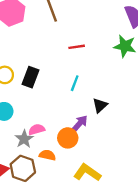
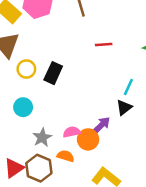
cyan line: (75, 83) -> (128, 87), moved
pink semicircle: (37, 129) -> (72, 132), moved

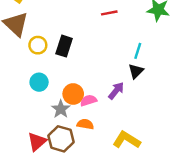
orange circle: (88, 139) -> (73, 94), moved

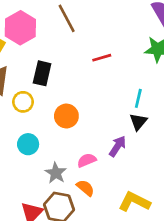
black rectangle: (64, 46) -> (42, 73), moved
orange circle: (73, 94) -> (66, 116), moved
orange semicircle: (85, 124) -> (85, 188), turned 35

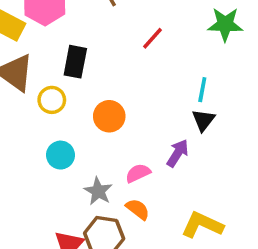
red line: (102, 58) -> (152, 38), turned -30

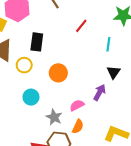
cyan line: (202, 90) -> (108, 44), moved
orange semicircle: (138, 209) -> (78, 126), turned 80

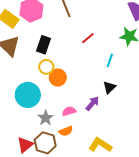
yellow circle: (24, 65) -> (46, 67), moved
cyan circle: (31, 97) -> (28, 95), size x1.6
orange semicircle: (78, 126) -> (66, 131), turned 32

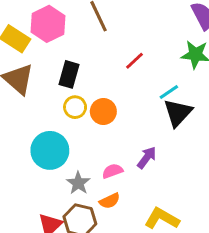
cyan line: (110, 60) -> (169, 92), turned 40
orange circle: (58, 78) -> (103, 111), moved
black triangle: (109, 87) -> (178, 113), moved, size x1.5

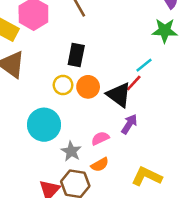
red line: (134, 61) -> (134, 83), moved
black rectangle: (69, 74) -> (76, 55), moved
black triangle: (178, 113) -> (119, 95), moved, turned -32

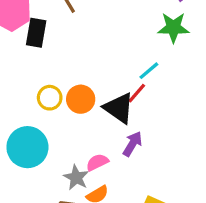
black rectangle: (76, 55) -> (36, 33), moved
gray star: (71, 151) -> (76, 178), moved

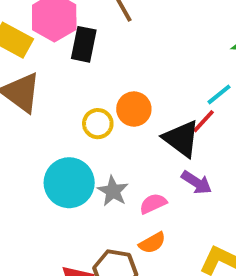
orange circle: (81, 99) -> (134, 109), moved
purple arrow: (133, 144) -> (197, 182), turned 90
gray star: (76, 178) -> (113, 191), moved

